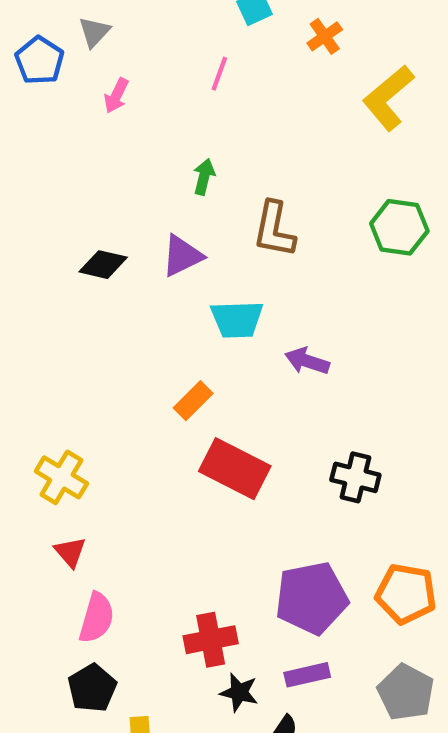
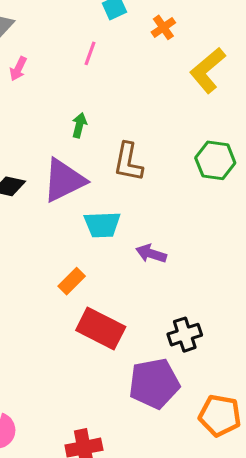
purple triangle: (182, 256) -> (64, 180), size x1.5
black cross: (355, 477) -> (185, 335), turned -32
purple pentagon: (312, 598) -> (154, 383), moved

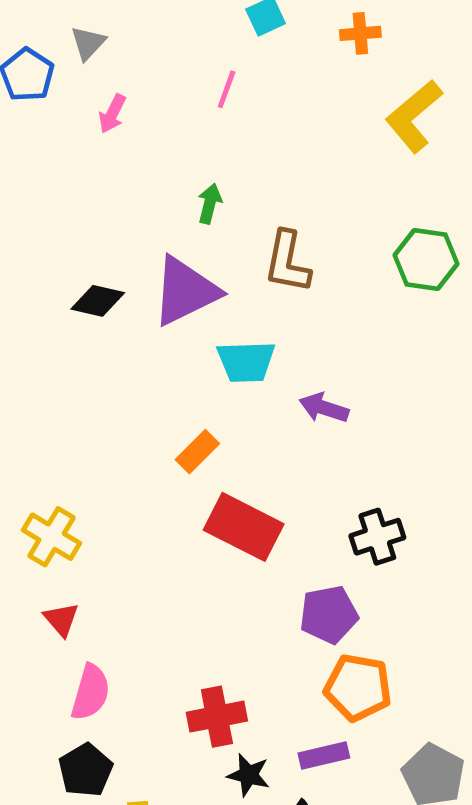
orange cross: (163, 27) -> (360, 33), moved, turned 30
purple pentagon: (154, 383) -> (329, 614), size x0.7
orange pentagon: (220, 416) -> (358, 687), moved

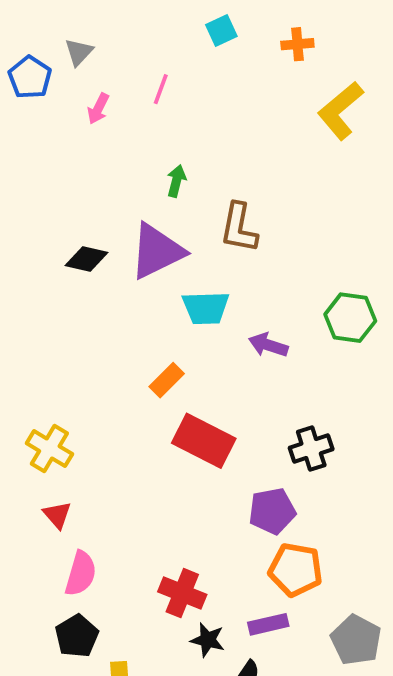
pink line: (227, 89) -> (161, 89), moved
green hexagon: (426, 260) -> (350, 318), moved
red cross: (217, 717) -> (182, 593), turned 33

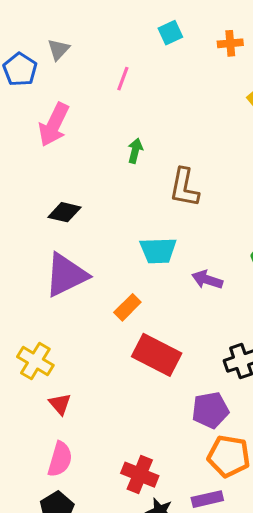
pink arrow: (98, 109) -> (54, 125), moved, size x1.8
purple triangle: (157, 251) -> (66, 275), moved
red triangle: (57, 515) -> (60, 404), moved

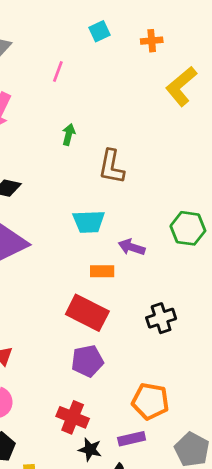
orange rectangle: (127, 307) -> (102, 271), moved, turned 45
purple pentagon: (210, 410) -> (87, 361), moved

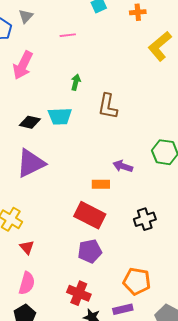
pink line: (58, 71) -> (68, 35), turned 63
cyan trapezoid: (89, 222) -> (60, 116), moved

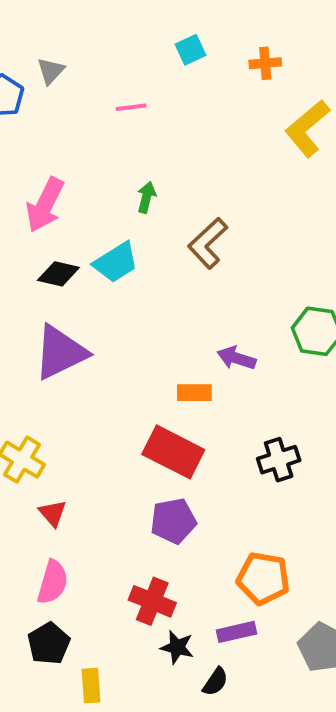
pink arrow: (23, 65) -> (45, 205), moved
brown L-shape: (108, 106) -> (208, 243), turned 36
cyan trapezoid: (60, 116) -> (116, 262), turned -30

